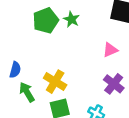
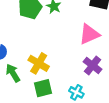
pink triangle: (110, 50) -> (89, 34), size x1.5

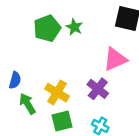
purple cross: (93, 65) -> (98, 89), moved

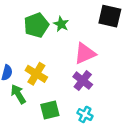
pink triangle: (115, 59) -> (85, 53), moved
yellow cross: (57, 93) -> (36, 74), moved

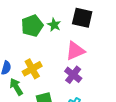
black square: (110, 16) -> (82, 18), moved
yellow cross: (36, 74) -> (32, 69), turned 30

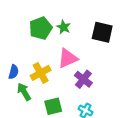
black square: (82, 18) -> (102, 32), moved
pink triangle: (75, 51) -> (68, 58), moved

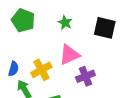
green pentagon: (41, 28) -> (23, 20), moved, turned -30
purple cross: (83, 79) -> (85, 76), turned 30

